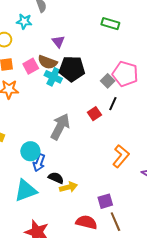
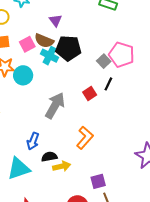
cyan circle: (30, 151) -> (23, 75), moved
orange L-shape: (121, 156) -> (85, 138), moved
black semicircle: (56, 178) -> (49, 157), turned -35

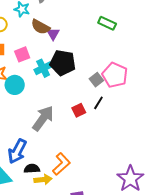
brown semicircle: (44, 41) -> (40, 27), moved
cyan cross: (50, 56) -> (43, 68), turned 30
orange L-shape: (85, 138) -> (61, 164), moved
blue arrow: (33, 141) -> (17, 151), size x1.4

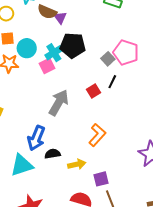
pink square: (22, 54) -> (47, 66), moved
cyan circle: (15, 85) -> (27, 48), moved
orange L-shape: (61, 164) -> (97, 135), moved
yellow arrow: (43, 180) -> (77, 164), moved

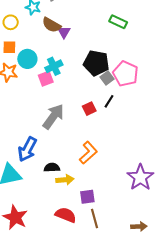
black pentagon: (73, 45) -> (96, 63), moved
black semicircle: (53, 154) -> (52, 168), moved

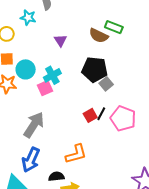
brown semicircle: (52, 25) -> (99, 36), moved
pink pentagon: (125, 74) -> (123, 118), moved
black line: (109, 101) -> (101, 114), moved
gray arrow: (53, 116) -> (34, 125), moved
orange L-shape: (88, 153) -> (76, 154), moved, turned 30

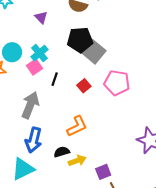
gray square: (106, 84) -> (94, 52), size x1.6
black line: (101, 114) -> (55, 79), moved

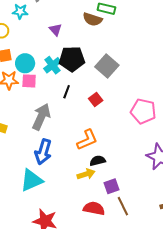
black pentagon: (80, 40) -> (72, 59), moved
pink square: (35, 67) -> (29, 81), moved, turned 35
pink pentagon: (117, 83) -> (143, 111), moved
black semicircle: (62, 152) -> (98, 161), moved

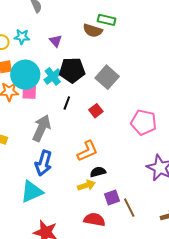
cyan star: (20, 11) -> (22, 37), moved
cyan circle: (25, 63) -> (25, 75), size x1.5
brown line: (123, 206) -> (129, 208), moved

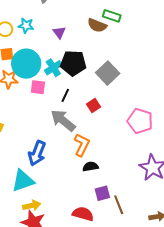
pink square: (29, 92) -> (38, 87), moved
gray arrow: (42, 128) -> (63, 120), moved, turned -80
orange L-shape: (87, 151) -> (82, 145), turned -45
yellow arrow: (86, 185) -> (32, 205), moved

